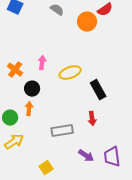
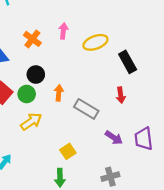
black circle: (32, 89) -> (36, 75), moved
orange arrow: (29, 109) -> (59, 93), moved
gray rectangle: (62, 131) -> (86, 109), turned 40

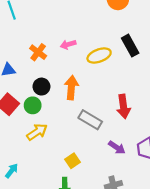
pink arrow: (63, 31) -> (68, 44), turned -112
black rectangle: (128, 62) -> (130, 46), moved
orange arrow: (59, 93) -> (71, 88), moved, size x1.5
red arrow: (121, 95) -> (123, 106), size x1.5

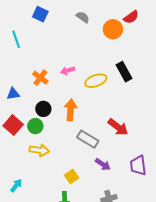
red arrow: (123, 106) -> (118, 127), turned -45
yellow arrow: (37, 132) -> (39, 150), turned 42
purple arrow: (117, 147) -> (103, 164), moved

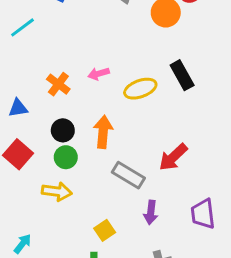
cyan line: (16, 39) -> (23, 27), turned 72
green circle: (35, 126) -> (66, 157), moved
red arrow: (118, 127) -> (173, 157), turned 100
purple arrow: (103, 164) -> (151, 212), turned 63

